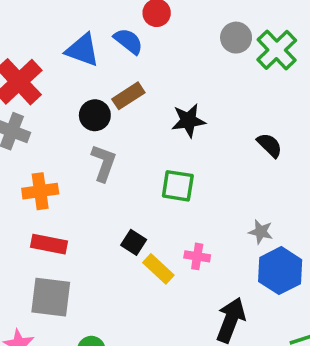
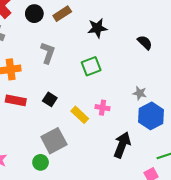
black circle: (95, 115) -> (34, 14), moved
green square: (178, 186) -> (91, 66), turned -30
black square: (134, 242) -> (50, 99), moved
gray square: (51, 297) -> (54, 141), moved, turned -35

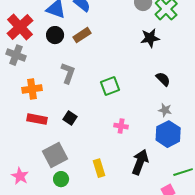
black star: (97, 28) -> (150, 38), moved
black semicircle: (145, 43) -> (163, 79), moved
gray star: (140, 93) -> (165, 110), moved
yellow rectangle: (80, 115) -> (99, 168), moved, turned 30
gray square: (54, 141) -> (55, 155), moved

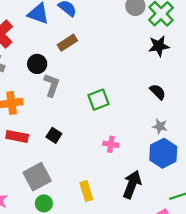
black circle: (55, 35) -> (37, 64), moved
black star: (150, 38) -> (159, 46), moved

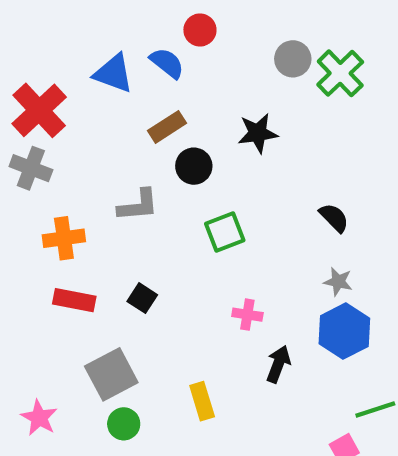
black star: (159, 46) -> (258, 133), moved
black circle: (37, 64) -> (194, 166), moved
gray L-shape: (52, 85) -> (138, 205), turned 65
black arrow: (132, 184) -> (278, 364), moved, size x0.7

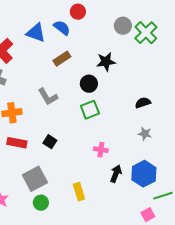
black circle: (194, 166) -> (89, 84), moved
gray L-shape: (138, 205) -> (48, 97), turned 65
black semicircle: (334, 218) -> (143, 103), turned -63
blue hexagon: (344, 331) -> (144, 174), moved

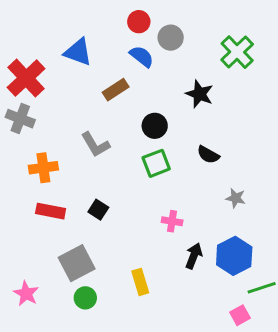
gray circle: (123, 26) -> (171, 38), moved
blue semicircle: (62, 28) -> (142, 56), moved
black star: (106, 62) -> (200, 94), moved, turned 30
black semicircle: (143, 103) -> (208, 155), moved, turned -133

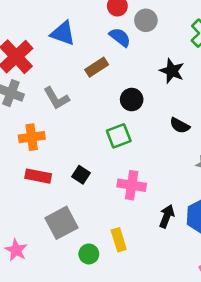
gray L-shape: (95, 145) -> (56, 98), moved
green square: (156, 163) -> (119, 136), moved
pink cross: (172, 221) -> (132, 185), moved, size x1.5
green circle: (85, 298) -> (89, 254), moved

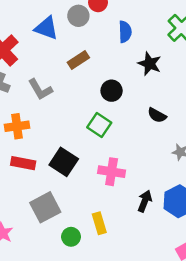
gray circle: (146, 20) -> (78, 16), moved
blue semicircle: (120, 37) -> (125, 32), moved, turned 50
green square: (119, 136) -> (99, 125), turned -35
black square: (81, 175) -> (64, 162), size x1.6

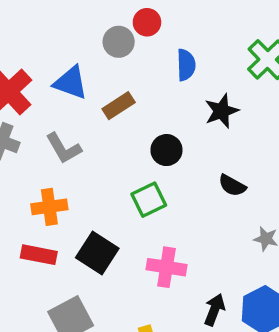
blue triangle: (46, 28) -> (71, 83), moved
black star: (150, 64) -> (222, 111), turned 30
green square: (99, 125) -> (149, 200), turned 30
orange cross: (17, 126) -> (49, 207), moved

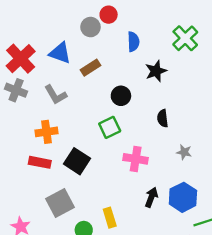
black semicircle: (232, 186) -> (163, 118), turned 54
pink cross: (166, 267) -> (136, 159), moved

